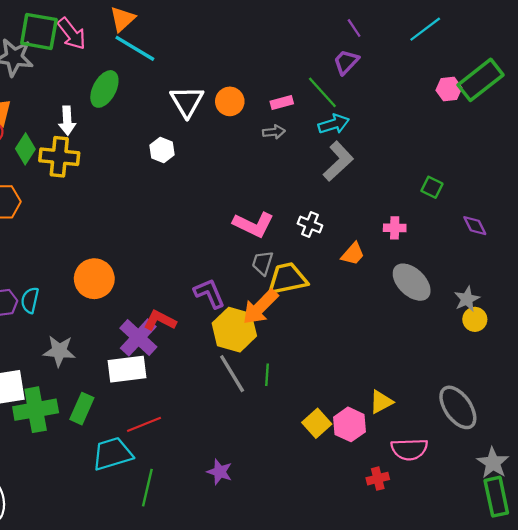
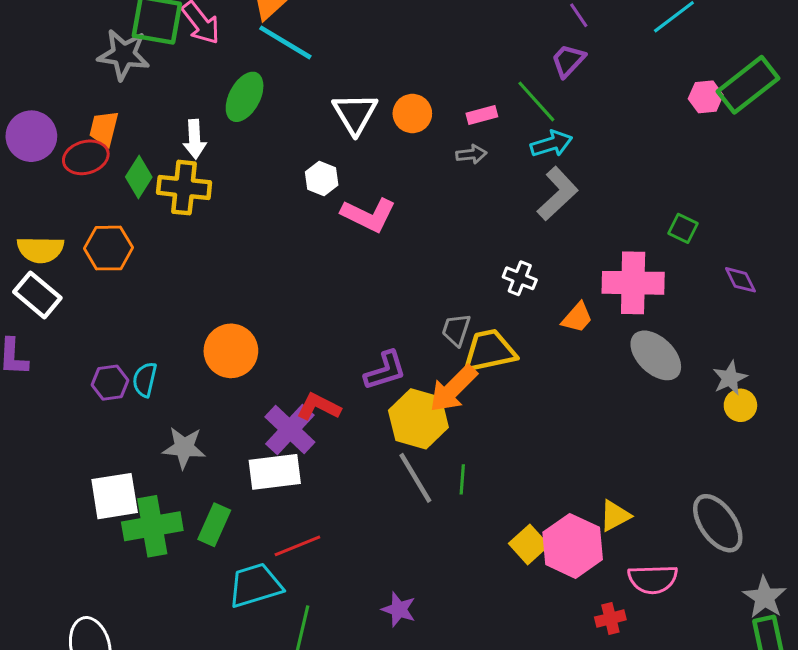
pink L-shape: (254, 225) -> (369, 215), moved
pink cross: (395, 228) -> (633, 283), size x2.0
purple L-shape: (209, 293) -> (385, 371), turned 96
pink hexagon: (349, 424) -> (573, 546), size x1.4

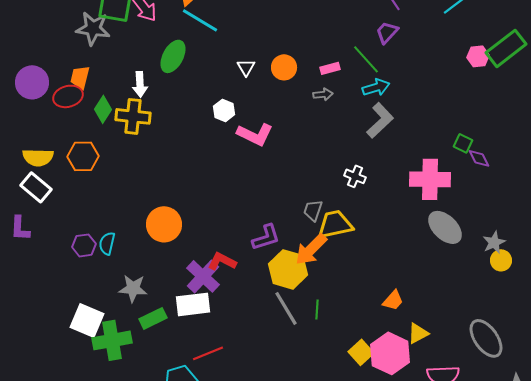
white triangle: (355, 114) -> (246, 67), size x0.6
purple diamond: (740, 280) -> (479, 158), moved
orange trapezoid: (577, 318) -> (393, 300), moved
white square: (115, 496) -> (87, 320), turned 32
green rectangle: (214, 525) -> (153, 318), moved, turned 40

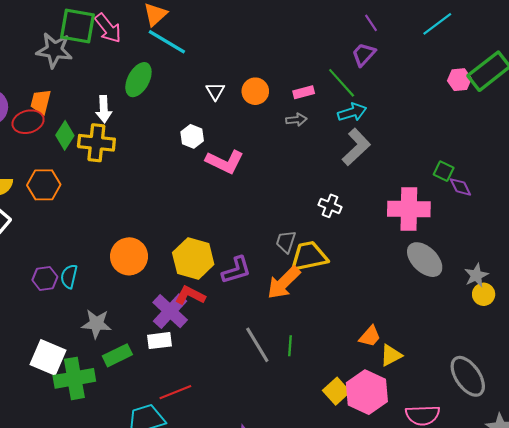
yellow hexagon: (288, 269) -> (193, 258), moved
white rectangle: (193, 304) -> (160, 341), size x0.7
yellow triangle: (418, 333) -> (391, 355), moved

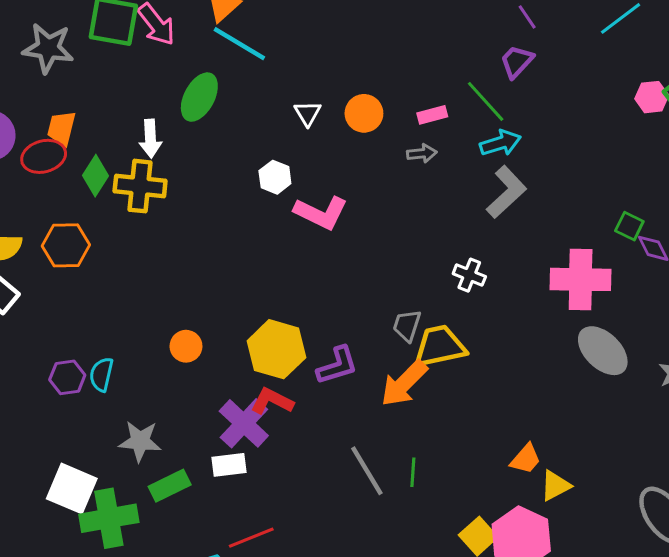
gray star: (54, 50) -> (48, 48), moved
orange circle: (129, 256) -> (186, 346), size x0.6

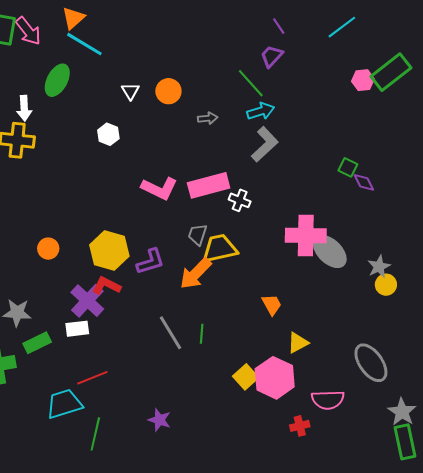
pink rectangle: (432, 115) -> (209, 185), moved, size x2.0
pink L-shape: (321, 213) -> (159, 188), moved
pink cross: (581, 279) -> (306, 235), moved
orange trapezoid: (526, 459) -> (272, 305), moved, turned -70

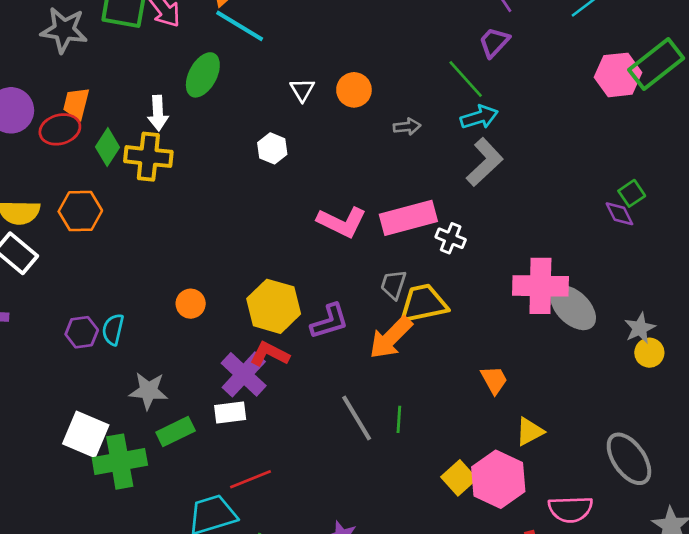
pink hexagon: (363, 80) -> (618, 75), size x1.5
green square: (348, 167) -> (632, 193), moved, turned 30

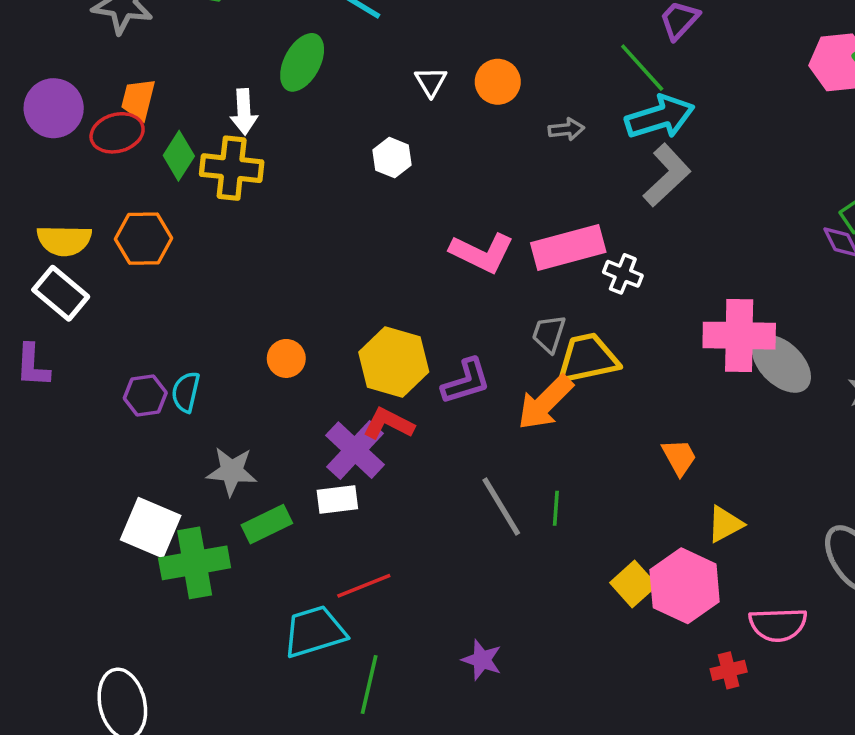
cyan arrow: (479, 117) -> (660, 117), size x1.4

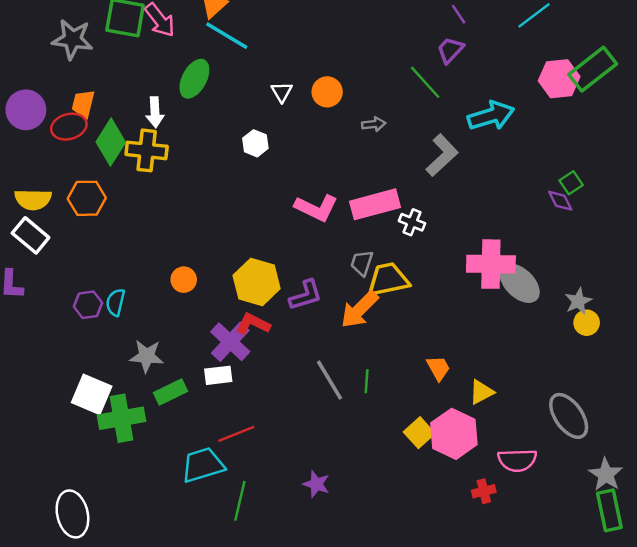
cyan arrow: (660, 117) -> (491, 116), moved
green diamond: (179, 156) -> (111, 142), size x1.4
orange trapezoid: (679, 457) -> (438, 368), moved

